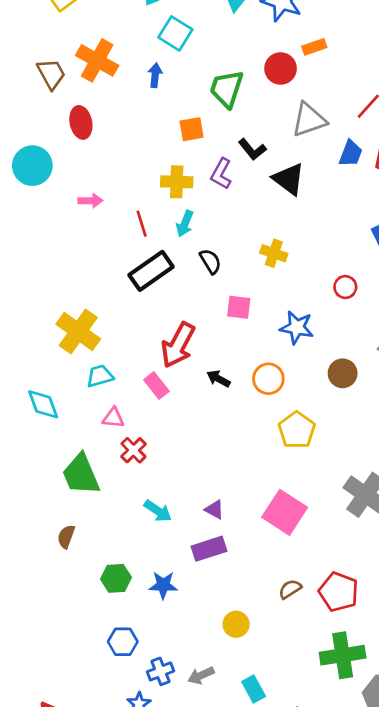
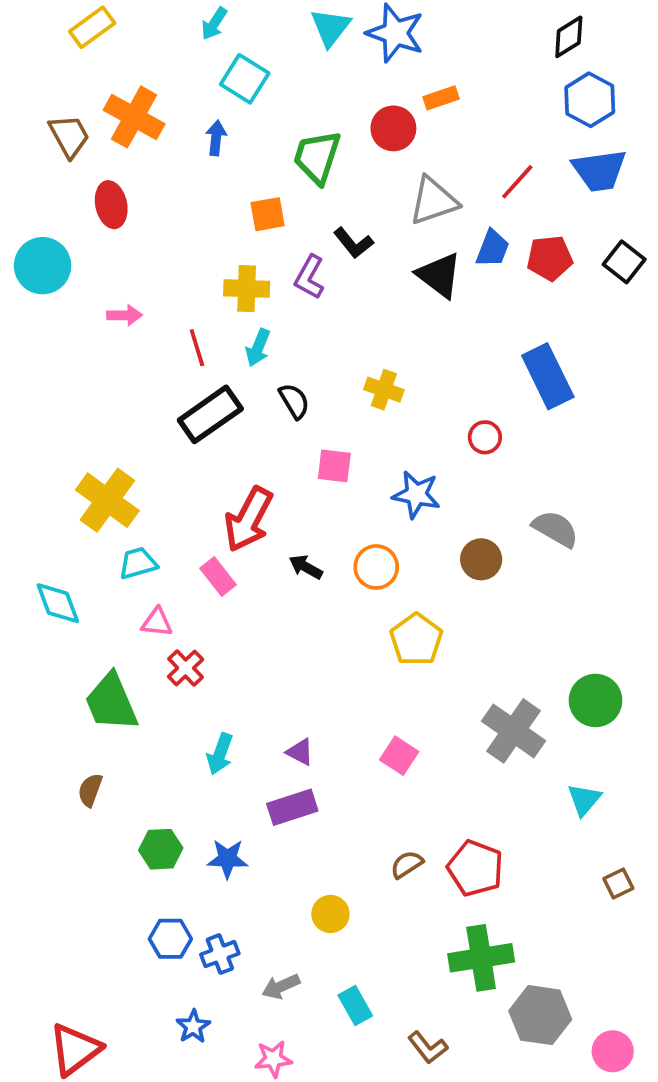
black triangle: (289, 179) -> (439, 275), moved
cyan arrow: (158, 511) -> (220, 754), turned 76
pink square: (285, 512) -> (399, 756), size x0.6
blue cross: (161, 671) -> (220, 954), moved

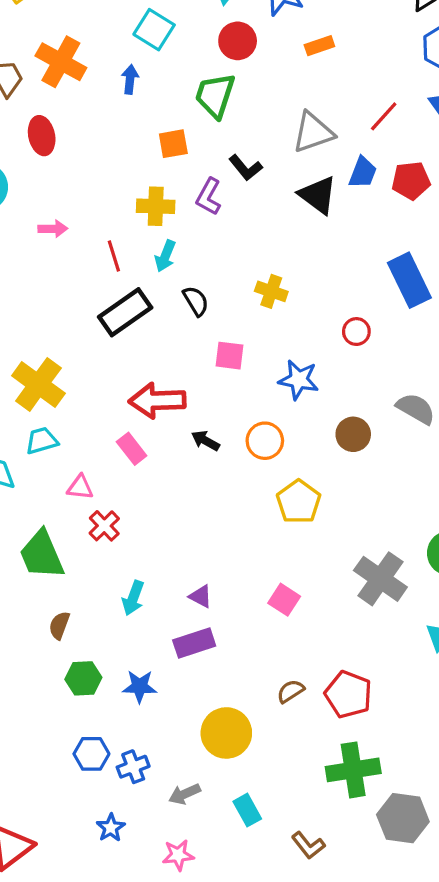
red circle: (393, 128) -> (238, 41), moved
red arrow: (248, 519) -> (157, 401), turned 60
cyan trapezoid: (138, 563) -> (42, 441), moved
brown semicircle: (90, 790) -> (59, 625), moved
yellow circle: (330, 914) -> (226, 733), size x1.6

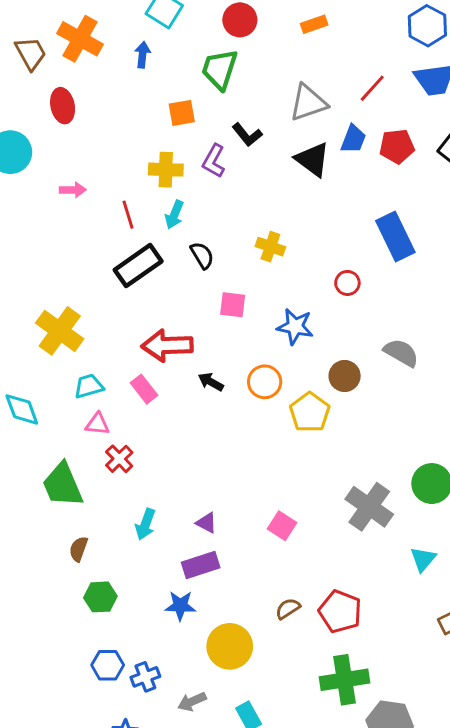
cyan trapezoid: (42, 441) -> (89, 386), moved
yellow pentagon: (299, 502) -> (310, 412), moved
blue star: (140, 686) -> (180, 606), moved

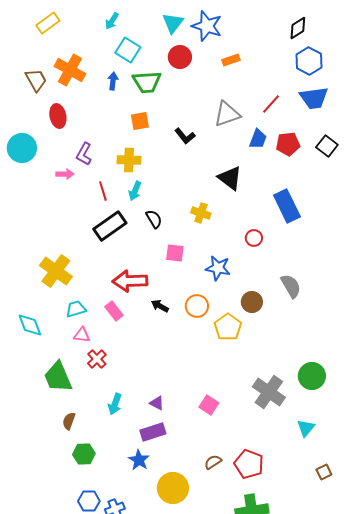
green trapezoid: (220, 69) -> (147, 82), moved, turned -112
black triangle: (313, 159) -> (230, 178), moved
purple L-shape: (214, 161) -> (84, 154), moved
gray semicircle: (401, 353) -> (291, 286), turned 30
blue star: (180, 606) -> (139, 460), turned 30

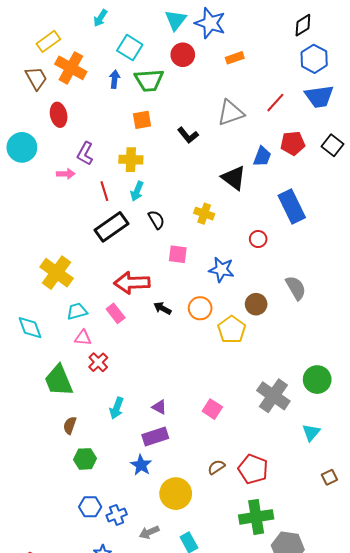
cyan arrow: (112, 21) -> (100, 18), moved
yellow rectangle: (48, 23) -> (48, 41), moved
blue trapezoid: (258, 139) -> (262, 157), moved

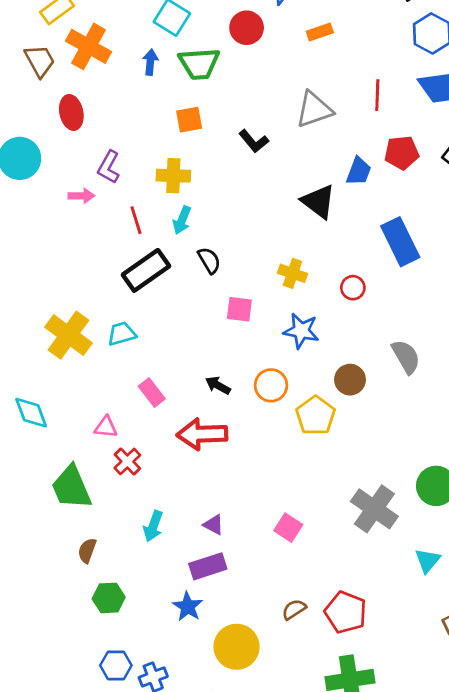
red line: (275, 103) -> (377, 95), turned -40
yellow cross: (204, 214) -> (293, 273), moved
red arrow: (132, 283) -> (202, 434), moved
cyan trapezoid: (77, 311) -> (122, 334), moved

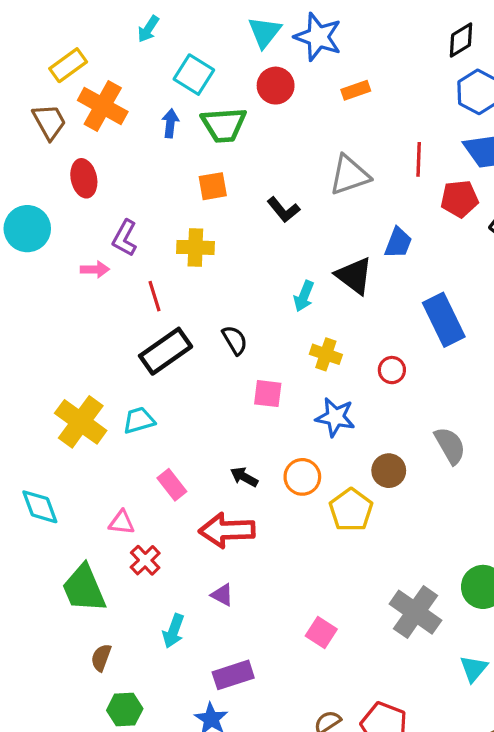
red pentagon: (402, 153) -> (459, 199), moved
cyan arrow: (182, 220) -> (304, 296), moved
purple triangle: (214, 525) -> (222, 595), moved

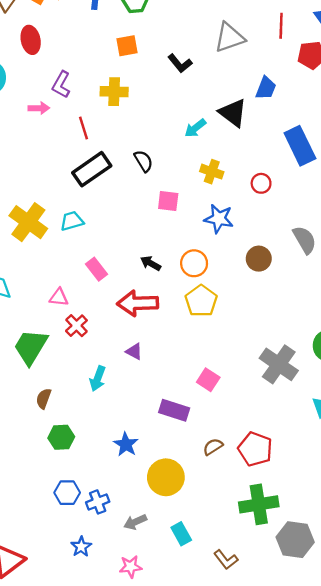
cyan arrow: (304, 296) -> (195, 128), turned 30
yellow pentagon: (351, 510) -> (201, 301), moved
green trapezoid: (84, 588) -> (31, 347), turned 54
purple rectangle: (233, 675) -> (174, 410), moved, turned 36

